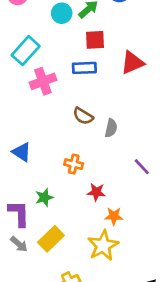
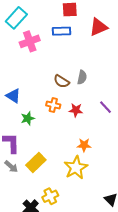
brown semicircle: (83, 116) -> (61, 81), moved
red star: (96, 192) -> (76, 110), moved
green star: (44, 197) -> (28, 118), moved

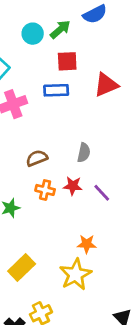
brown semicircle: (61, 81) -> (37, 158), moved, turned 126
purple line: (106, 107) -> (102, 193), moved
red star: (76, 110) -> (73, 186), moved

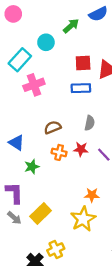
cyan circle: (33, 34) -> (46, 42), moved
red square: (67, 61) -> (83, 63), moved
blue rectangle: (56, 90) -> (81, 88), moved

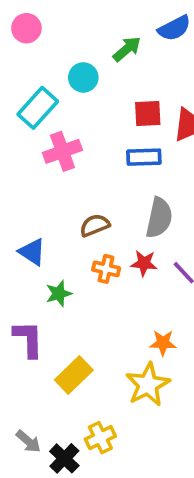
gray semicircle: (90, 123) -> (159, 218), size x1.5
gray arrow: (14, 218) -> (28, 441), moved

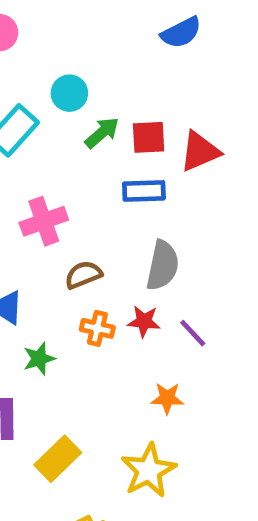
green arrow: (127, 49) -> (102, 133), moved
pink cross: (62, 151) -> (44, 221), moved
orange star: (163, 343) -> (167, 398), moved

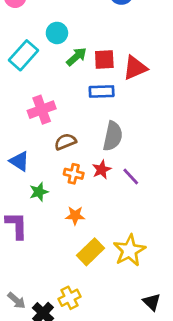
red star: (144, 321) -> (102, 170), turned -30
orange star: (167, 398) -> (75, 216), moved
yellow rectangle: (58, 459) -> (90, 252), moved
yellow star: (149, 470) -> (129, 250), moved

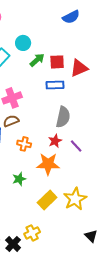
brown semicircle: (65, 142) -> (11, 121), moved
orange cross: (74, 174) -> (24, 144), moved
green star: (39, 192) -> (19, 179), moved
orange star: (75, 216) -> (48, 164), moved, size x1.6

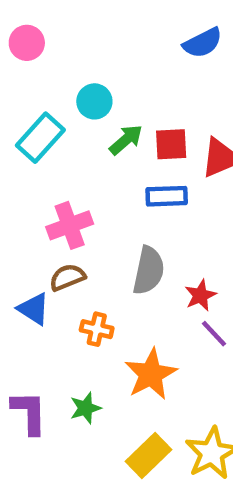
gray semicircle: (63, 117) -> (149, 271), moved
red star: (55, 141) -> (200, 295), moved
orange star: (48, 164) -> (151, 374), turned -30

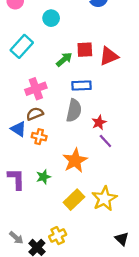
cyan circle: (94, 101) -> (51, 18), moved
green arrow: (126, 140) -> (64, 59), moved
blue rectangle: (167, 196) -> (82, 86), moved
orange cross: (97, 329) -> (39, 137), moved

